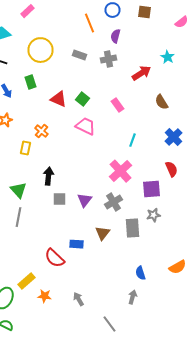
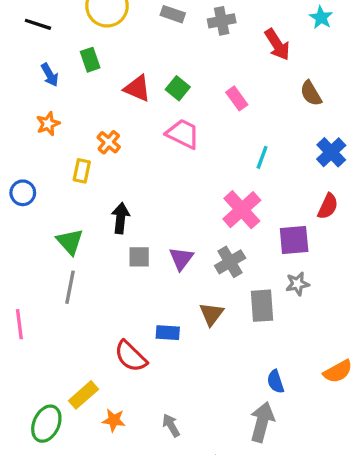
red arrow: (142, 73) -> (277, 44), turned 90
red semicircle: (172, 169) -> (328, 206), turned 49
gray arrow: (132, 297) -> (262, 422), size x1.6

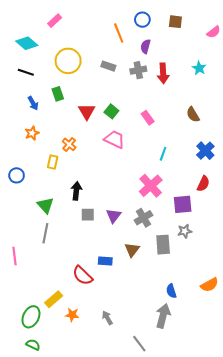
red arrow: (277, 44) -> (163, 73), moved, turned 30
red triangle: (137, 88) -> (87, 111), turned 36

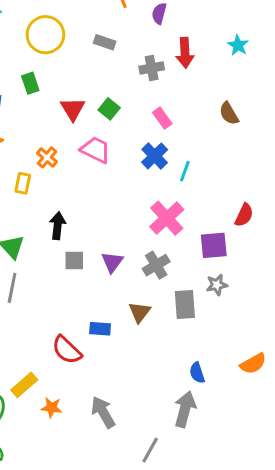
gray cross: (138, 70) -> (152, 68), moved
pink trapezoid: (115, 139) -> (95, 150), moved
blue cross: (205, 151) -> (155, 156), moved
gray arrow: (107, 318) -> (103, 412), size x1.5
gray line: (139, 344) -> (150, 450), turned 66

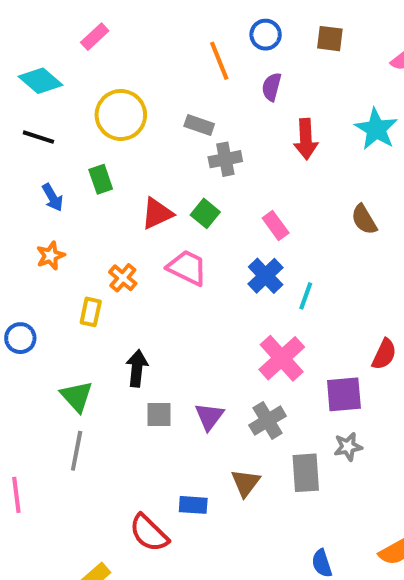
cyan star: (238, 45) -> (376, 129), size x1.5
gray cross: (152, 68) -> (225, 159), moved
red triangle: (73, 109) -> (157, 213), turned 36

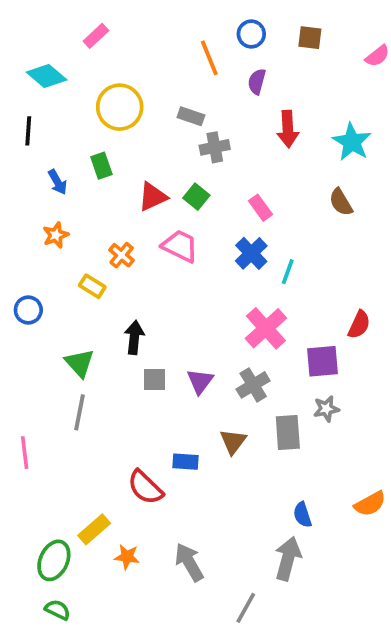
cyan star: (376, 129) -> (352, 142), moved
black line: (38, 137) -> (28, 131), moved, turned 76
yellow rectangle: (91, 312) -> (92, 286), turned -70

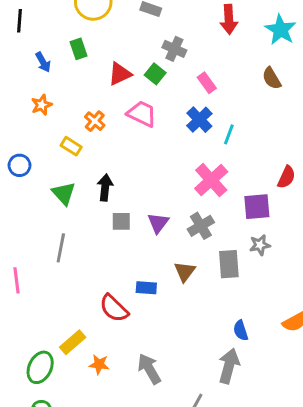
gray cross: (215, 147) -> (174, 49), moved, turned 35
green triangle: (79, 363) -> (64, 193), moved

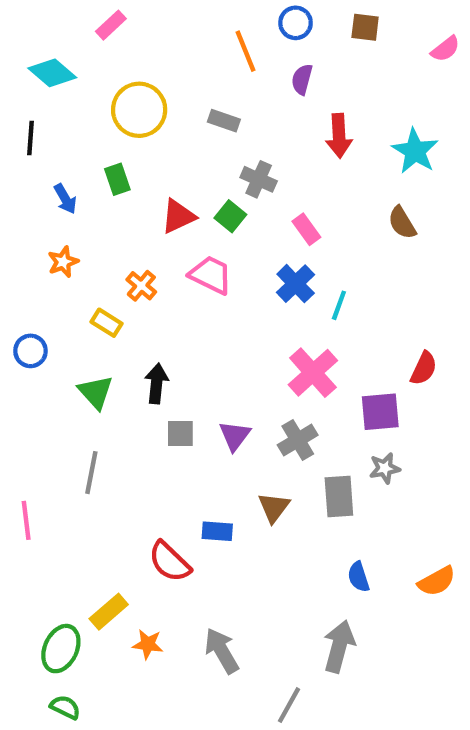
blue semicircle: (241, 330) -> (359, 577), moved

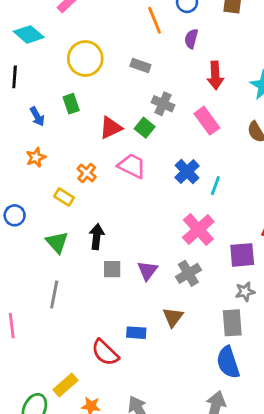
pink rectangle: (306, 229) -> (207, 121), moved, size x1.4
gray rectangle: (339, 496) -> (232, 323), moved
blue semicircle: (359, 577) -> (228, 362), size x1.6

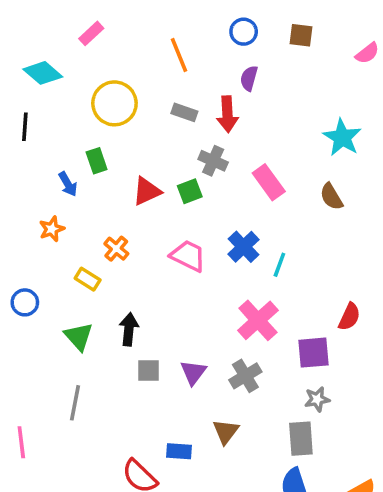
orange line: (155, 20) -> (179, 55), moved
red arrow: (215, 75) -> (227, 114), moved
blue arrow: (37, 116) -> (68, 184), moved
green square: (145, 128) -> (190, 191), turned 30
pink trapezoid: (132, 166) -> (188, 256), moved

